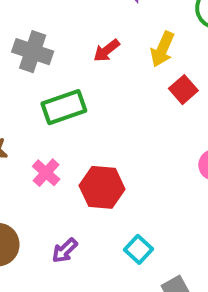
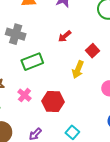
yellow arrow: (162, 49) -> (78, 70), moved
red arrow: (106, 51) -> (65, 36), moved

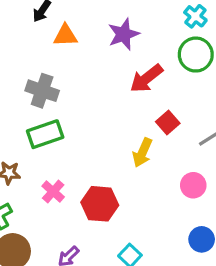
red arrow: (65, 36) -> (146, 78), moved, size x1.5
green rectangle: (32, 62) -> (45, 134), moved

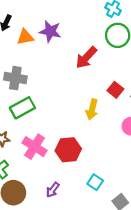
purple star: (124, 34) -> (50, 31), moved, turned -30
red square: (168, 122) -> (115, 90), moved
pink cross: (53, 192) -> (35, 147), size x1.5

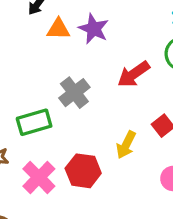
gray cross: (15, 78) -> (74, 93), moved, turned 30
red hexagon: (68, 150) -> (83, 171), moved

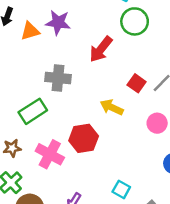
gray cross: (74, 93) -> (58, 78), turned -30
yellow arrow: (126, 145) -> (112, 107), turned 105

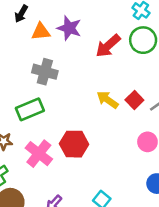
red arrow: (101, 49) -> (108, 46), moved
gray cross: (58, 78) -> (45, 72), moved
yellow arrow: (112, 107) -> (108, 100), moved

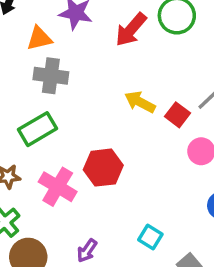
orange triangle: (41, 32) -> (39, 38), moved
red square: (134, 100) -> (178, 115), moved

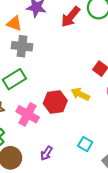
orange triangle: (39, 38) -> (14, 23), turned 35
yellow arrow: (140, 102) -> (80, 94), moved

